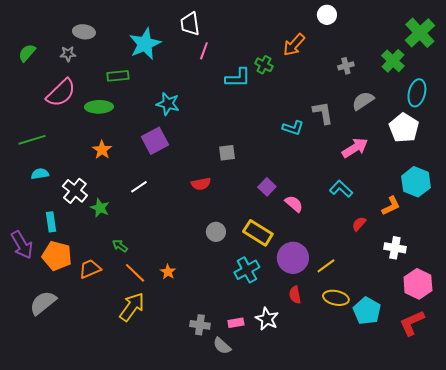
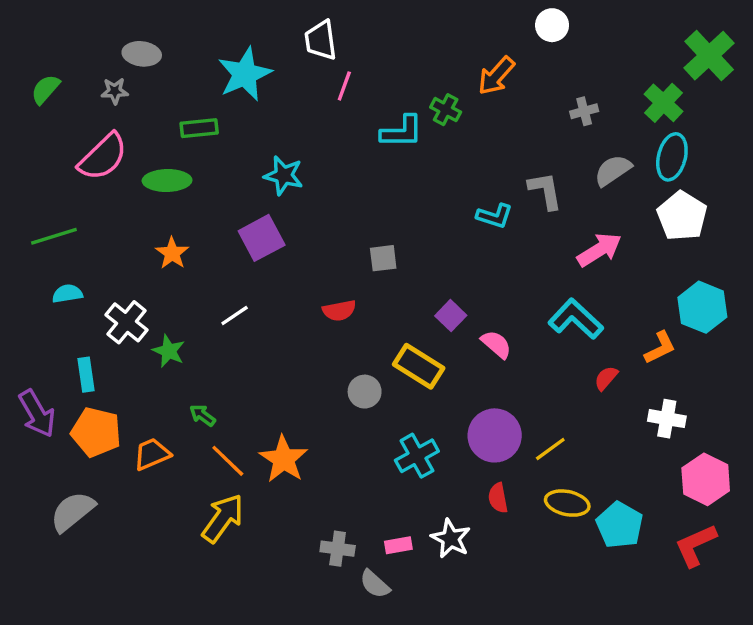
cyan ellipse: (417, 93) -> (672, 157), moved
cyan L-shape: (341, 189) -> (576, 319), size x1.4
yellow rectangle: (258, 233) -> (419, 366), moved
orange star: (168, 272) -> (284, 459), size x1.8

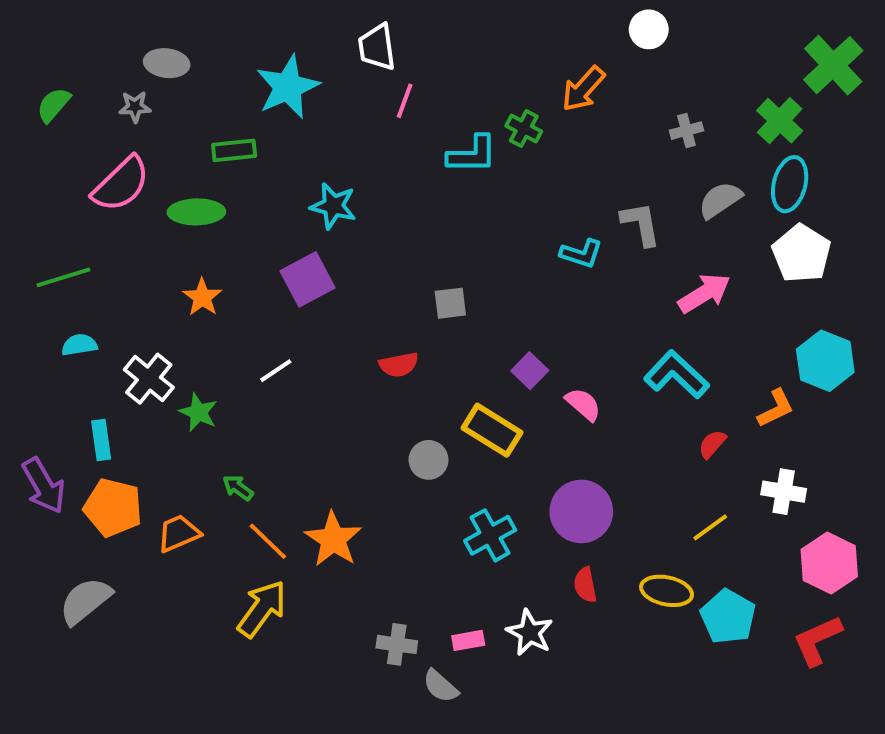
yellow line: (550, 449) -> (710, 527), moved

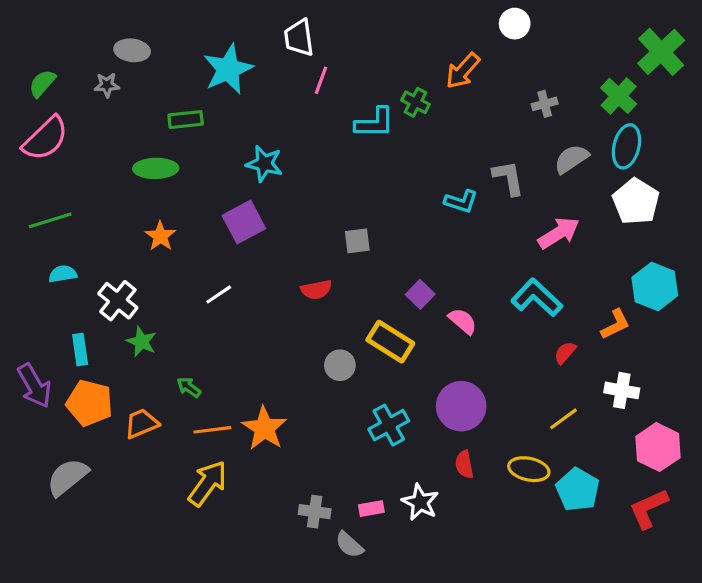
pink semicircle: (121, 184) -> (45, 138), moved
green star: (198, 412) -> (141, 342), moved
orange line: (268, 541) -> (212, 430), turned -51

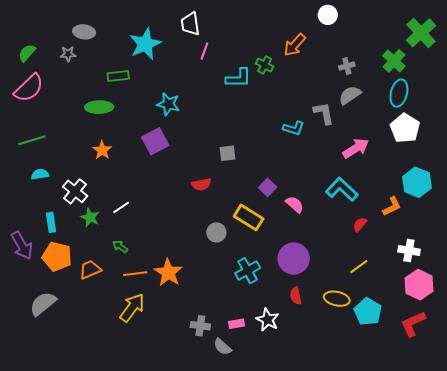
gray semicircle: (571, 159) -> (350, 95), moved
white line: (219, 294) -> (121, 207), moved
white cross: (622, 390) -> (409, 251), moved

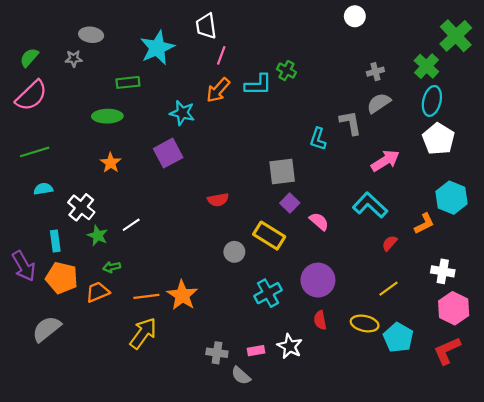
orange arrow: (295, 45) -> (218, 90), moved
cyan L-shape: (294, 128) -> (318, 139), turned 90
gray square: (227, 153) -> (282, 172), moved, size x1.5
green arrow: (120, 247) -> (112, 267), moved, turned -49

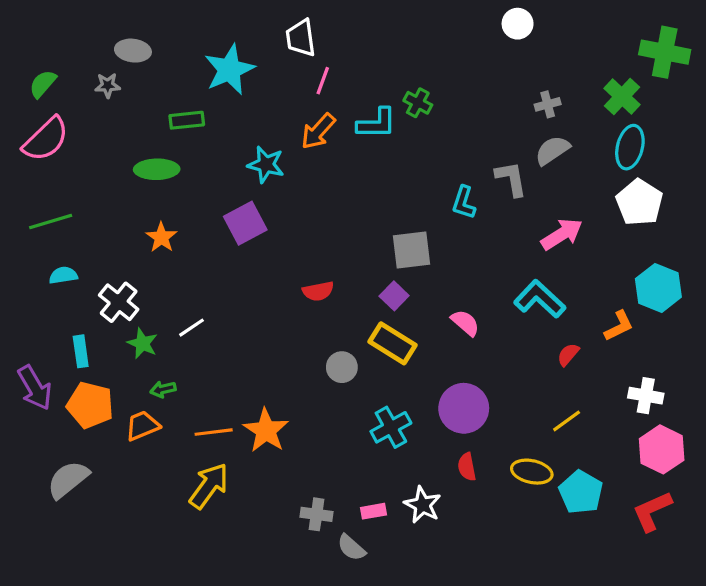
green cross: (456, 36) -> (665, 52), turned -36
purple square: (290, 203) -> (394, 296), moved

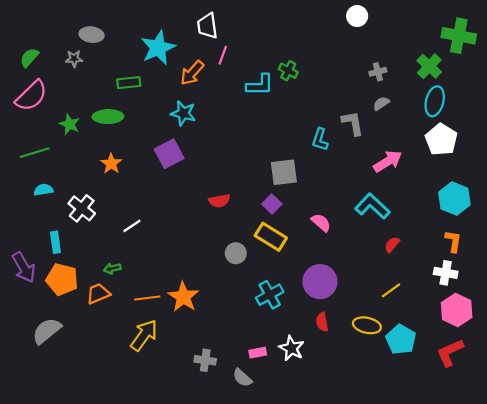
orange arrow: (318, 131) -> (192, 73), moved
gray semicircle: (552, 150) -> (381, 103), size x0.7
orange L-shape: (619, 326) -> (453, 241), moved, turned -55
green star: (142, 343) -> (70, 124), moved
gray cross: (317, 514) -> (205, 360), moved

